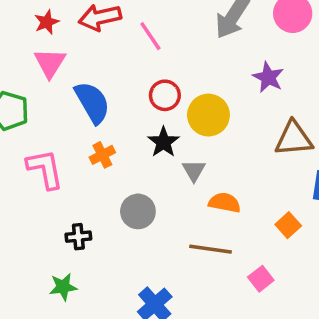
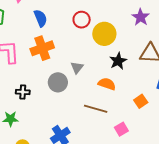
blue semicircle: (92, 102) -> (41, 18), size x0.7
black star: (163, 142) -> (118, 61), moved
orange cross: (102, 155) -> (42, 48), size x1.6
gray triangle: (194, 171) -> (77, 68), moved

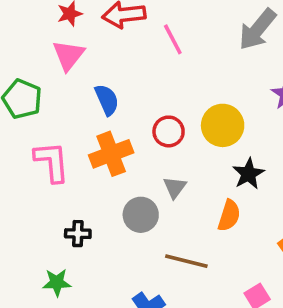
red circle: (82, 20) -> (169, 131), moved
orange semicircle: (107, 84) -> (229, 215), turned 90
brown line: (96, 109) -> (186, 261), moved

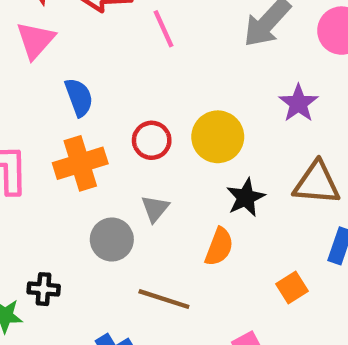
black cross: (78, 234) -> (44, 289), moved

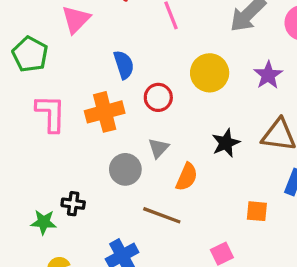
blue semicircle: (79, 97) -> (124, 65), moved
yellow circle: (218, 137) -> (210, 73), moved
orange semicircle: (219, 247) -> (187, 177), moved
orange square: (292, 288) -> (257, 211), turned 35

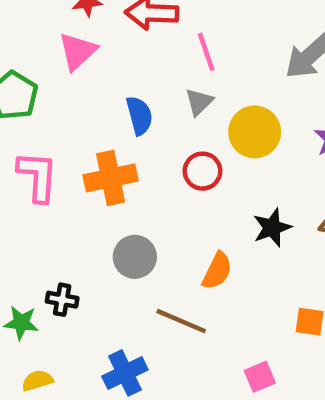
red circle: (158, 97) -> (202, 171), moved
gray triangle: (158, 148) -> (199, 102), moved

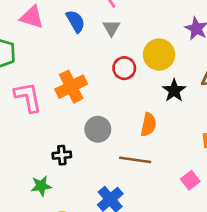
pink triangle: (78, 51) -> (32, 17), turned -45
blue semicircle: (139, 116) -> (76, 21), moved
yellow circle: (255, 132) -> (159, 55), moved
black cross: (62, 300) -> (62, 155), moved

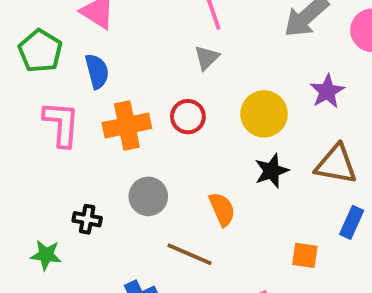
blue semicircle: (76, 21) -> (97, 71), moved
red circle: (124, 68) -> (188, 117), moved
orange semicircle: (149, 125) -> (222, 209), turned -50

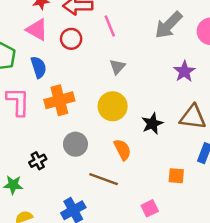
gray triangle: (207, 58) -> (117, 67), moved
yellow circle: (264, 114) -> (113, 106), moved
red circle: (188, 117) -> (71, 39), moved
black cross: (87, 219) -> (38, 161), turned -35

